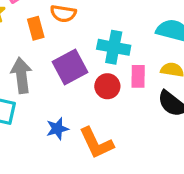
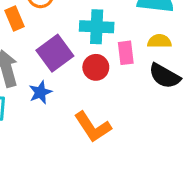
blue star: (57, 129) -> (40, 92), moved

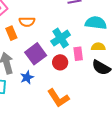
cyan cross: (97, 27) -> (61, 38), turned -36

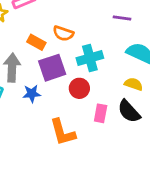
orange semicircle: (27, 22) -> (63, 33), moved
orange rectangle: (11, 33) -> (36, 42), moved, turned -56
pink rectangle: (78, 54) -> (101, 113), moved

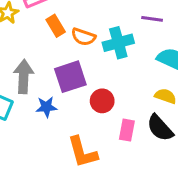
orange rectangle: (36, 42) -> (56, 26), moved, turned 30
cyan cross: (90, 58) -> (118, 43), moved

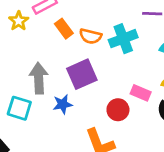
red circle: (102, 101) -> (118, 110), moved
pink rectangle: (127, 130) -> (141, 93), moved, turned -72

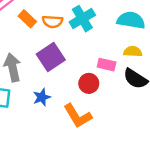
blue star: (63, 104) -> (42, 97), moved

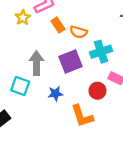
cyan cross: (82, 19) -> (101, 52), moved

